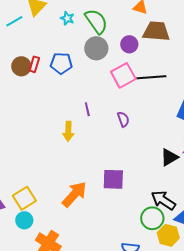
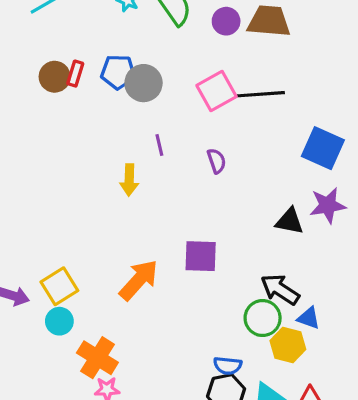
purple circle: (129, 44) -> (226, 21), moved
gray circle: (96, 48) -> (144, 83), moved
black triangle: (169, 157) -> (290, 221), turned 42

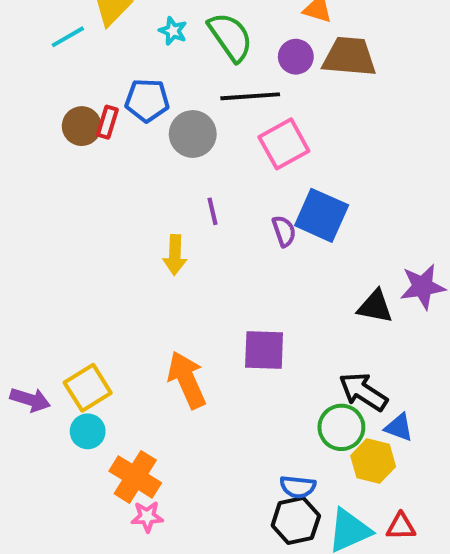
blue pentagon: (118, 72) -> (147, 100), moved
black line: (261, 94) -> (250, 96), moved
blue square: (323, 148) -> (322, 215), moved
orange arrow: (139, 280) -> (187, 380), turned -66

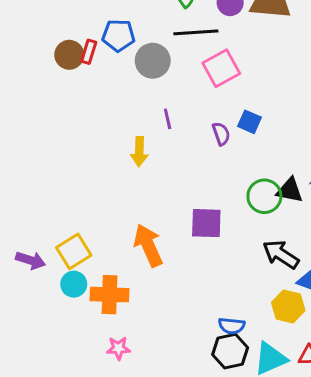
blue square: (322, 215) -> (249, 122), size x0.6
green circle: (341, 427) -> (264, 196), moved
orange cross: (135, 477) -> (109, 295), moved, turned -30

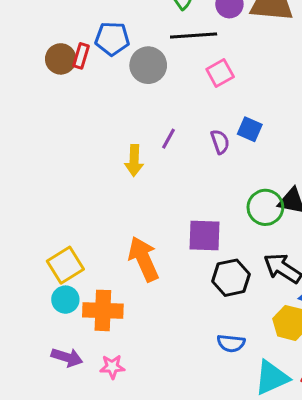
pink square: (221, 68) -> (220, 73), size x0.7
purple line: (168, 119) -> (169, 139), moved, turned 42
purple arrow: (31, 260) -> (67, 357), moved
black hexagon: (230, 351) -> (231, 278), moved

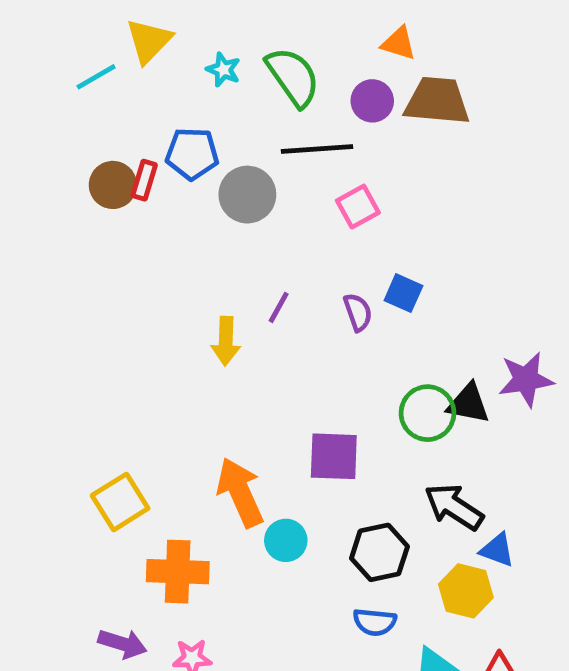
black hexagon: (231, 278) -> (379, 552), moved
cyan circle: (65, 300) -> (286, 540), moved

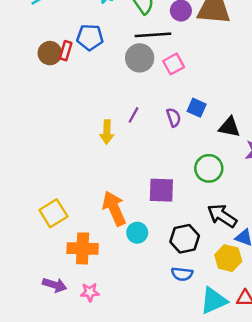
gray circle: (247, 195) -> (140, 58), moved
black triangle: (468, 403) -> (229, 127), moved

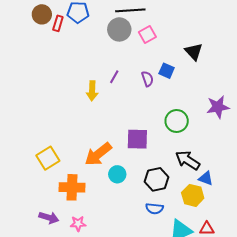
brown circle: (50, 53) -> (42, 14), moved
black triangle: (229, 127) -> (194, 52), moved, turned 36
orange arrow: (114, 208) -> (98, 154), turned -104

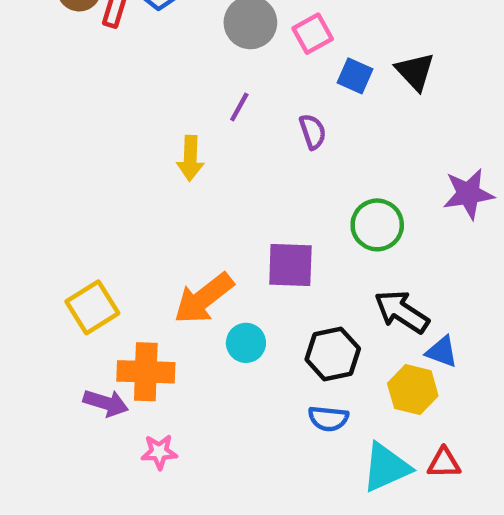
blue square: (167, 71) -> (355, 76), moved
purple line: (114, 77) -> (239, 107), moved
purple arrow: (49, 218) -> (106, 403), moved

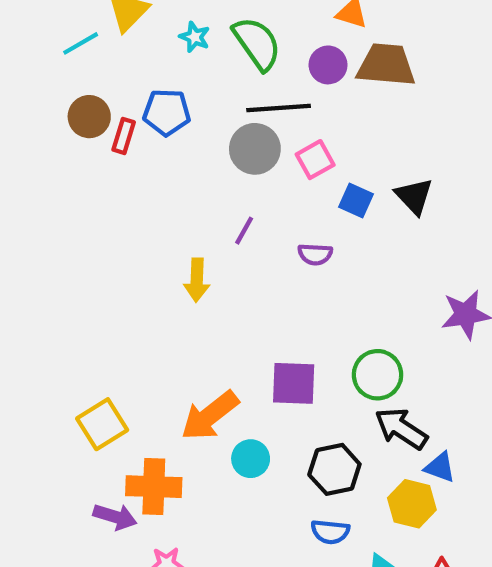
purple semicircle: (313, 132) -> (315, 254), turned 112
green circle: (377, 225) -> (378, 375), moved

